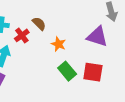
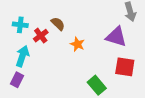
green rectangle: (67, 71) -> (97, 85), moved
red square: (93, 72) -> (125, 67), moved

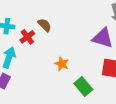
orange star: (77, 44) -> (62, 64), moved

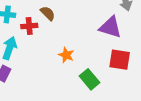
red cross: (27, 37) -> (29, 26), turned 32

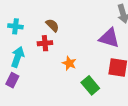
red cross: (29, 26) -> (45, 43), moved

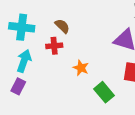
cyan cross: (15, 26) -> (22, 27), size x1.5

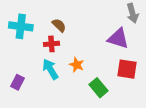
cyan arrow: (24, 61) -> (50, 69), moved, turned -50

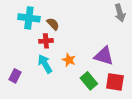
cyan cross: (21, 26) -> (29, 18), moved
purple triangle: (118, 38) -> (104, 56), moved
red square: (127, 69) -> (115, 82), moved

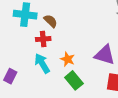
green rectangle: (89, 81) -> (74, 80), moved

